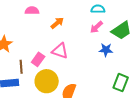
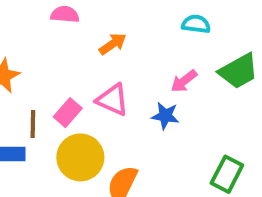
pink arrow: (96, 27) -> (184, 81), moved
blue star: (106, 50) -> (165, 116), moved

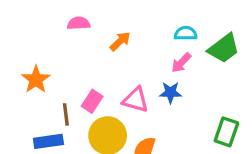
cyan semicircle: (196, 24) -> (186, 33), moved
pink triangle: (113, 100) -> (136, 100), moved

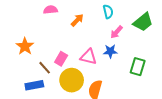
cyan semicircle: (186, 33) -> (108, 12), moved, turned 80
brown line: (66, 114) -> (45, 68), turned -32
green rectangle: (226, 132) -> (138, 67), moved

